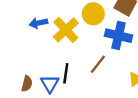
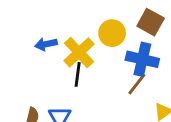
brown line: (98, 64) -> (137, 84), moved
black line: (66, 73) -> (78, 74), moved

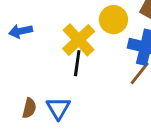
blue arrow: (46, 44) -> (21, 31), moved

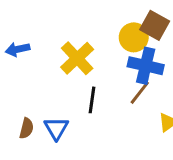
yellow circle: (113, 20) -> (134, 37), moved
black line: (77, 63) -> (92, 100), moved

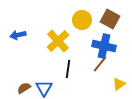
yellow circle: (134, 37) -> (82, 20), moved
brown semicircle: (26, 128) -> (24, 88), turned -136

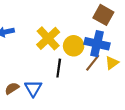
yellow circle: (82, 20) -> (74, 46), moved
yellow triangle: (119, 84) -> (112, 63), moved

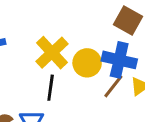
black line: (59, 68) -> (51, 88), moved

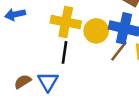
yellow cross: (52, 53) -> (66, 22), turned -36

